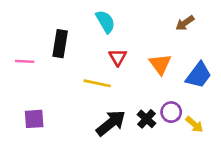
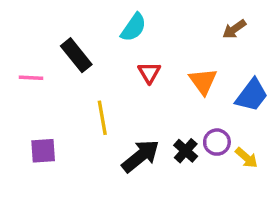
cyan semicircle: (105, 22) -> (134, 27), turned 65
black rectangle: (60, 44) -> (76, 55), turned -48
yellow line: (97, 83) -> (102, 118), moved, turned 68

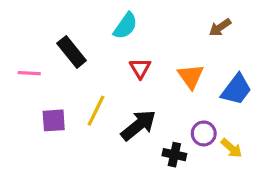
yellow line: (102, 118) -> (96, 111), turned 36
purple square: (43, 151) -> (54, 120), moved
black cross: (186, 151) -> (174, 155), moved, turned -30
black arrow: (140, 156) -> (138, 125), moved

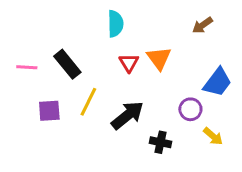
cyan semicircle: (125, 26) -> (115, 24), turned -36
black rectangle: (72, 52) -> (67, 64), moved
orange triangle: (191, 76) -> (159, 58), moved
purple circle: (204, 133) -> (190, 109), moved

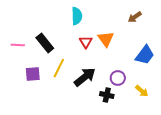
purple circle: (190, 109) -> (118, 78), moved

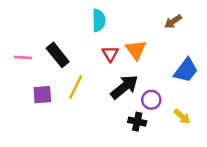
black arrow: (85, 77) -> (124, 87), moved

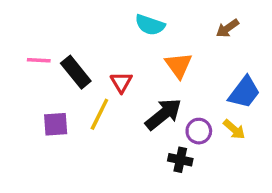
cyan semicircle: (99, 20) -> (150, 25), moved, turned 110
red triangle: (110, 54) -> (121, 82), moved
pink line: (23, 57) -> (39, 60), moved
yellow arrow: (182, 116) -> (234, 129), moved

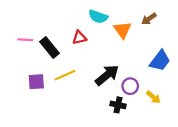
orange triangle: (179, 65) -> (122, 30), moved
red triangle: (121, 82) -> (79, 38), moved, turned 48
yellow line: (99, 114) -> (65, 75), turned 40
yellow arrow: (234, 129) -> (153, 97), moved

